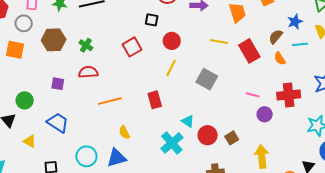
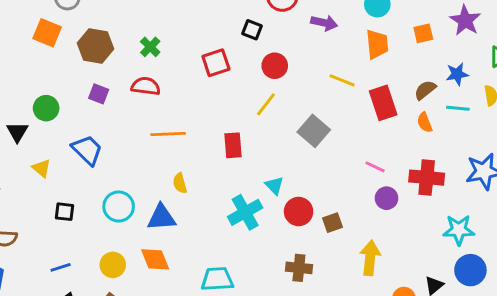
brown hexagon: (54, 40) -> (95, 46), moved

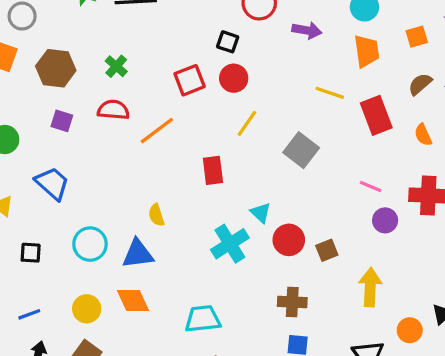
red circle: (275, 66) -> (234, 78), moved
brown semicircle: (425, 90) -> (420, 84), moved
orange line: (168, 134) -> (157, 131), moved, turned -32

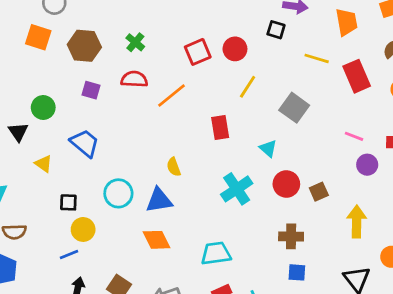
black square: (228, 42) -> (276, 30), moved
cyan triangle: (261, 213) -> (268, 148), moved
yellow circle: (87, 309) -> (83, 229), moved

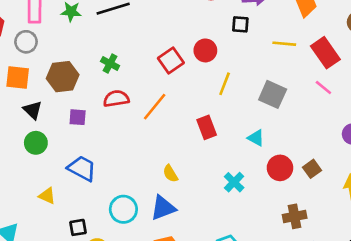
black triangle: (18, 132) -> (33, 110), moved
pink line: (354, 136) -> (323, 87), moved, turned 30
cyan cross: (237, 189) -> (234, 182), size x0.7

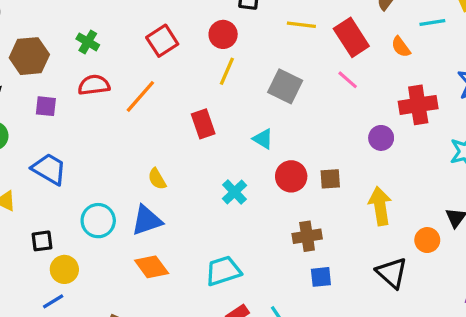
red circle: (205, 50) -> (223, 34), moved
brown square: (312, 169) -> (330, 179), turned 30

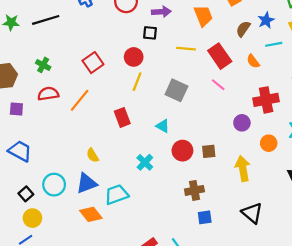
orange circle: (427, 240) -> (269, 143), moved
black square: (42, 241) -> (26, 194), moved, turned -32
cyan trapezoid: (223, 271) -> (116, 195), moved

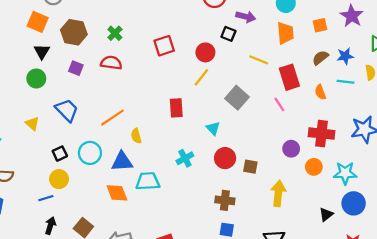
orange line: (80, 100) -> (112, 118), moved
orange circle: (269, 143) -> (314, 167), moved

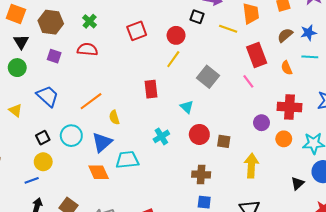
yellow line: (259, 60) -> (228, 29), moved
blue triangle: (122, 161) -> (102, 142), turned -35

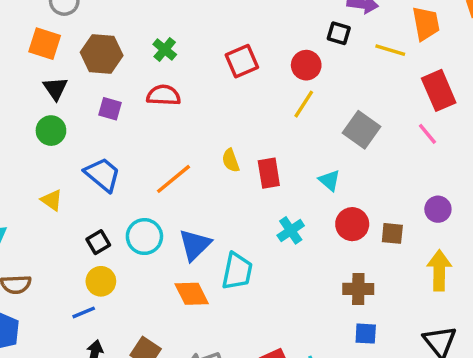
red rectangle: (151, 89) -> (269, 173), moved
yellow semicircle: (114, 117) -> (231, 160), moved
purple circle: (261, 123) -> (438, 209), moved
cyan trapezoid: (127, 160) -> (237, 271), turned 110

